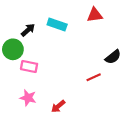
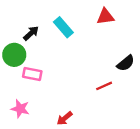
cyan rectangle: (57, 25) -> (63, 27), turned 30
pink star: (28, 98) -> (20, 109), moved

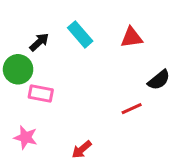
red triangle: (105, 16) -> (132, 37), moved

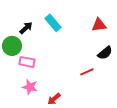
red triangle: (132, 37) -> (99, 25), moved
pink star: (26, 137) -> (30, 87), moved

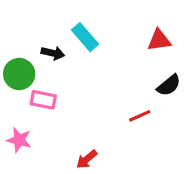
black arrow: (26, 28) -> (53, 53), moved, turned 56
pink star: (30, 87) -> (19, 140), moved

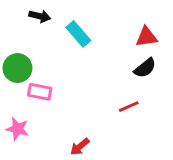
black arrow: (53, 53) -> (40, 16), moved
black semicircle: (169, 85) -> (145, 68), moved

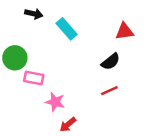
black semicircle: (145, 68) -> (111, 62), moved
pink star: (17, 129) -> (55, 102), moved

